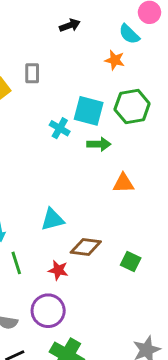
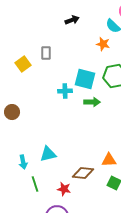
cyan cross: (60, 128) -> (65, 91), turned -32
orange triangle: (123, 183) -> (109, 160), moved
cyan triangle: (52, 219) -> (48, 154), moved

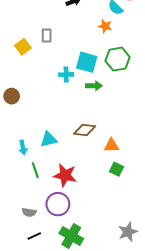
brown diamond: (83, 173) -> (85, 130), moved
red star: (64, 189) -> (65, 175), size x1.6

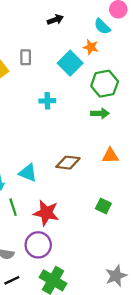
cyan square: (87, 62) -> (70, 63), moved, turned 30
green arrow: (94, 86) -> (100, 113), moved
cyan triangle: (49, 139) -> (28, 173), turned 36
orange triangle: (111, 145) -> (110, 156), moved

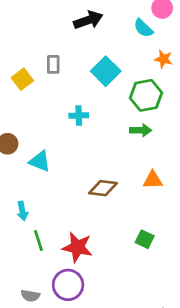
black arrow: (55, 20) -> (88, 20), size x1.5
orange star: (91, 47) -> (163, 59), moved
cyan triangle: (28, 173) -> (40, 161), moved

